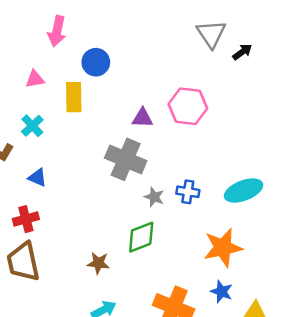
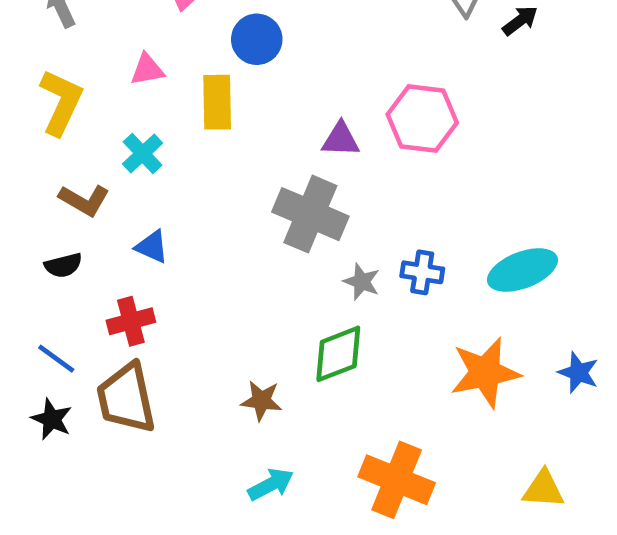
blue star: (222, 292) -> (578, 373), moved

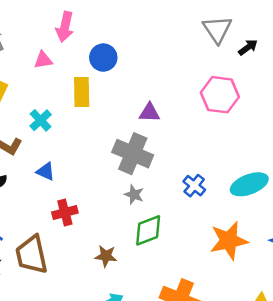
pink triangle: (147, 70) -> (43, 60), moved
pink hexagon: (422, 119) -> (220, 95), moved
blue cross: (422, 272) -> (194, 186), turned 30
gray star: (362, 282) -> (134, 195), moved
red cross: (131, 321) -> (65, 212), moved

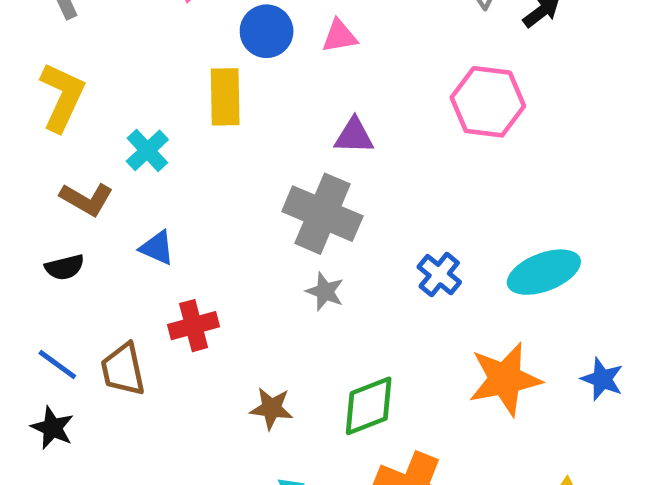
pink triangle: (43, 60) -> (339, 36), moved
green diamond: (148, 230) -> (369, 406), moved
brown trapezoid: (32, 255) -> (123, 369), moved, size x0.7

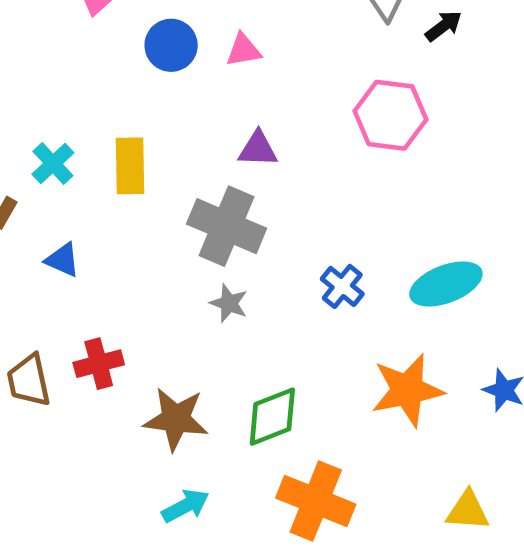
yellow rectangle: (225, 97) -> (130, 166), moved
red cross: (194, 326) -> (99, 364), moved
brown star: (271, 408) -> (176, 419), size x1.5

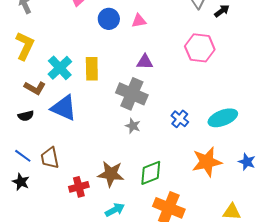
cyan cross: (53, 163) -> (60, 68), size x1.4
blue triangle: (63, 260) -> (64, 108), size x1.8
red cross: (99, 364) -> (79, 187), moved

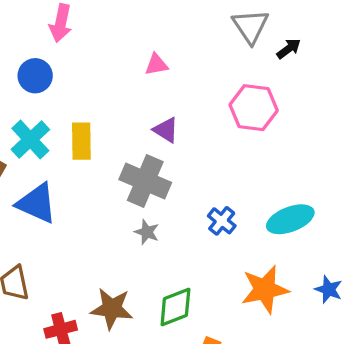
blue circle: (109, 19) -> (35, 76), moved
purple triangle: (145, 62) -> (166, 130), turned 30

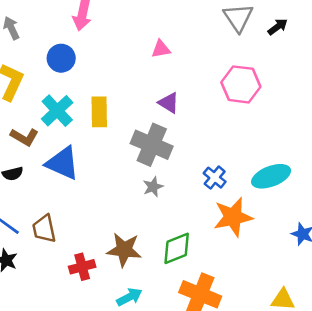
black arrow: (289, 49) -> (278, 27), moved
gray star: (147, 232) -> (153, 187), turned 30
orange star: (265, 289) -> (233, 217), moved

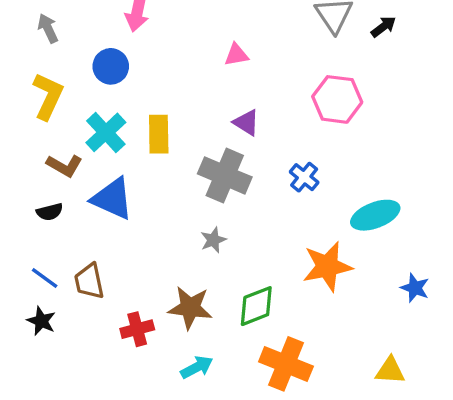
blue cross: (215, 178) -> (304, 177), moved
gray star: (153, 187) -> (213, 240), moved

